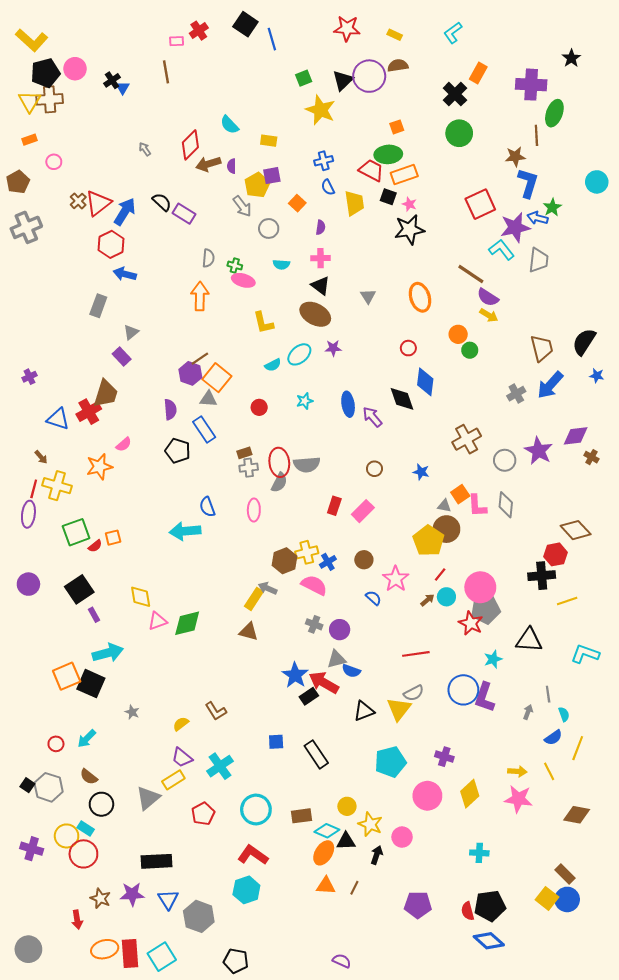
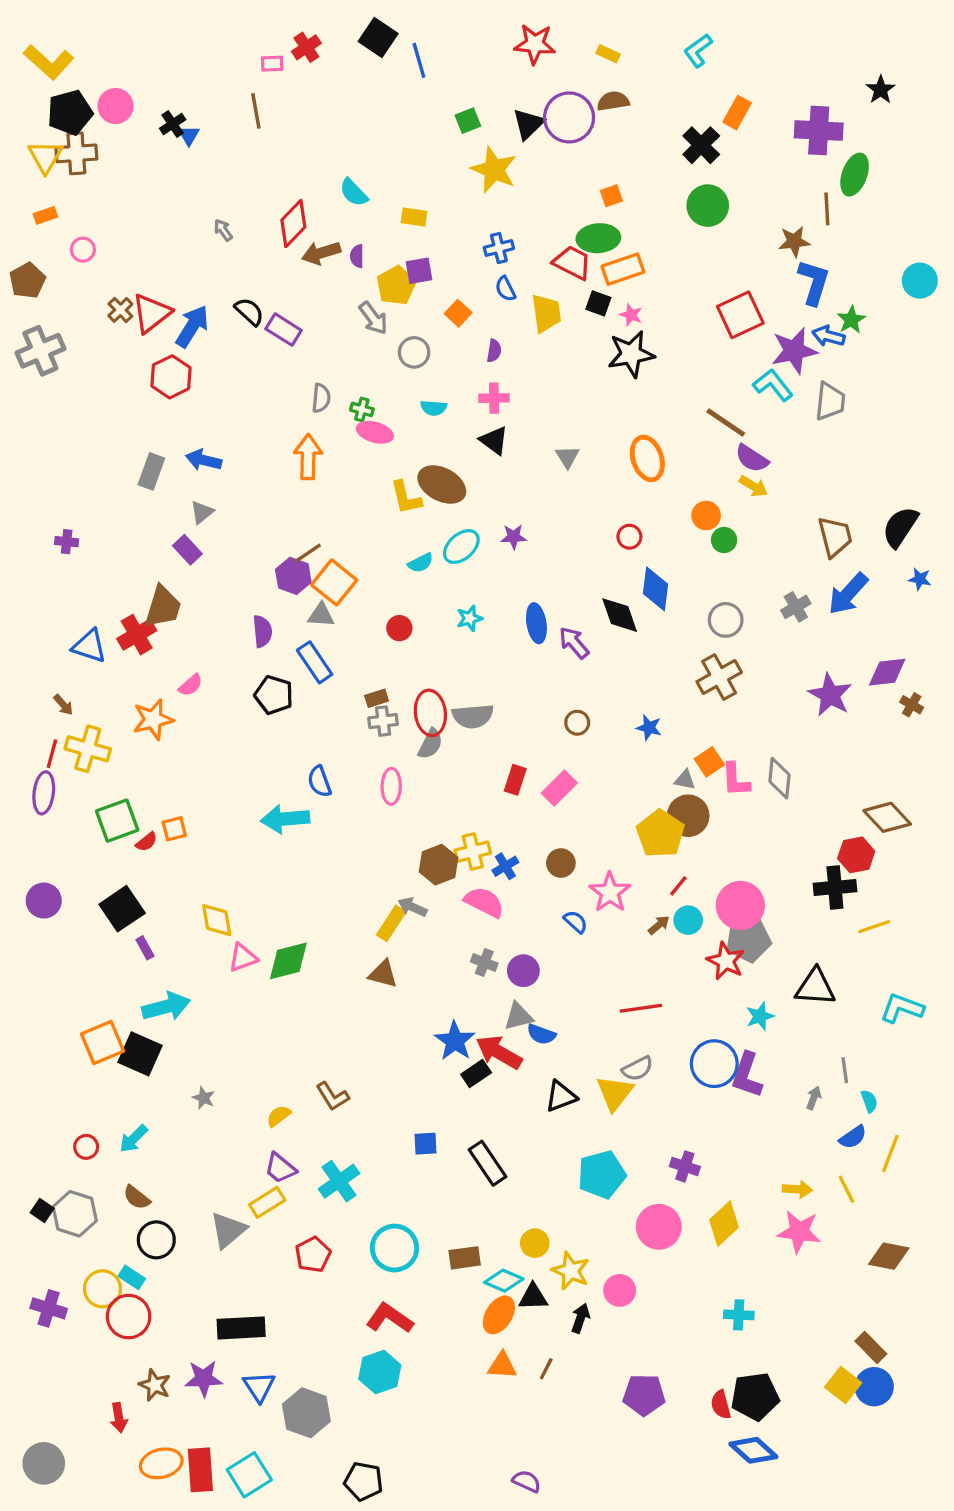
blue arrow: (125, 274) -> (204, 460), moved
brown ellipse: (315, 314) -> (442, 485), moved
purple cross: (29, 377) -> (67, 542), moved, turned 32
gray circle: (505, 460) -> (726, 620), moved

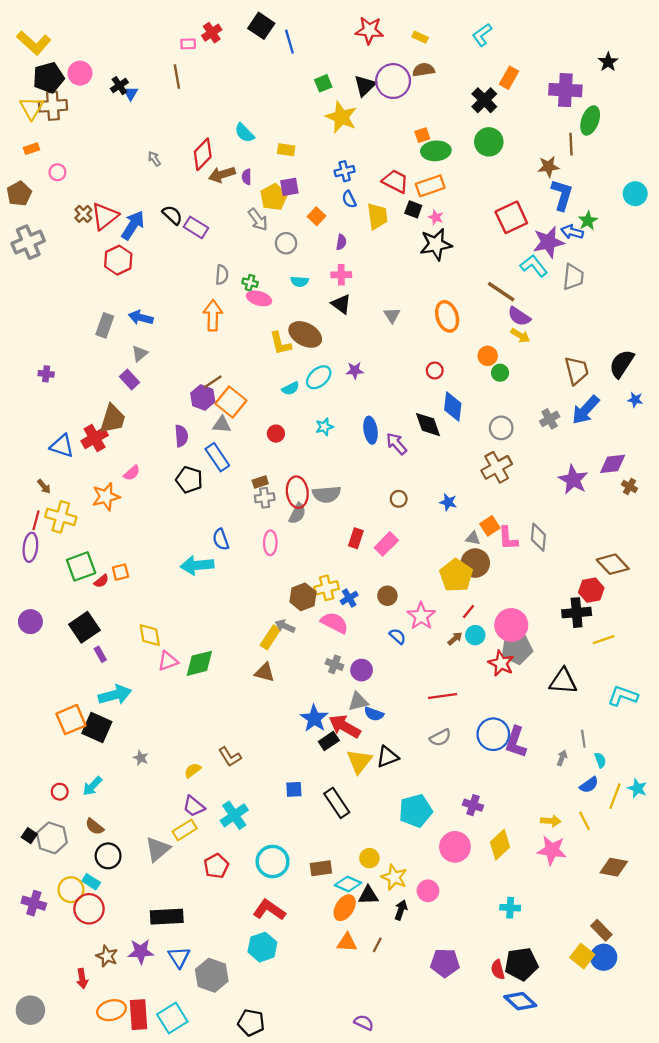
green ellipse: (598, 238) -> (436, 151), moved
cyan star: (760, 1016) -> (637, 788), moved, turned -30
yellow triangle: (615, 1093) -> (359, 761), moved

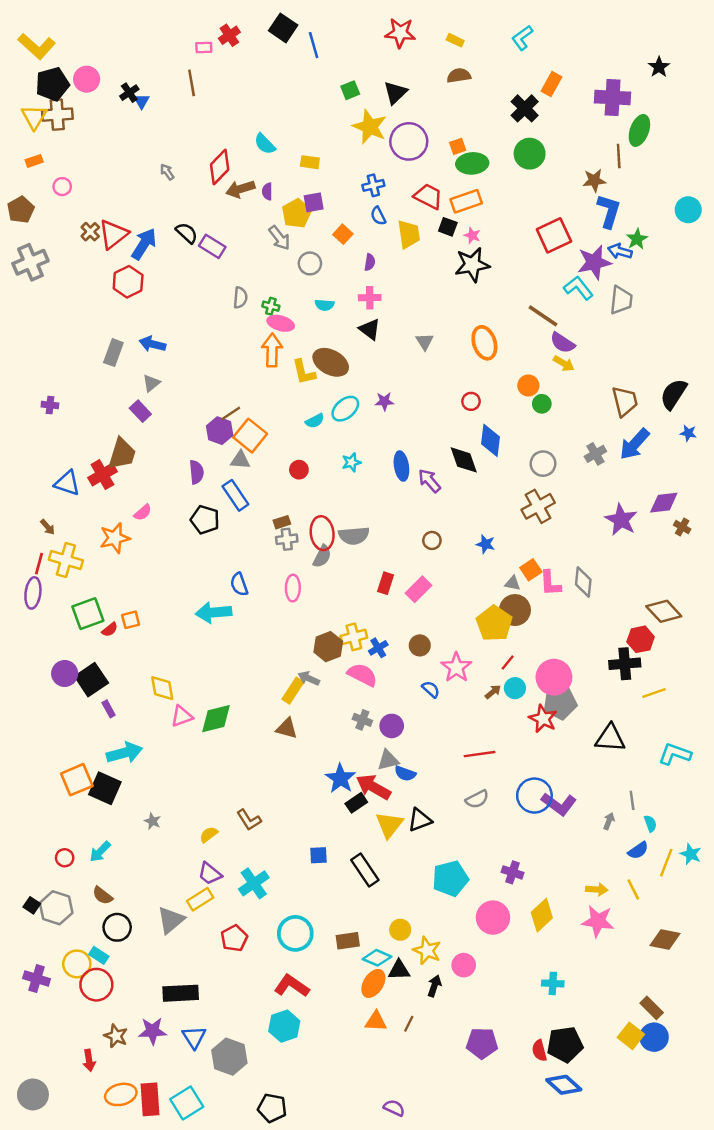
purple circle: (393, 81) -> (409, 141), moved
orange arrow: (213, 315) -> (272, 350), moved
purple circle: (30, 622) -> (65, 673), moved
purple L-shape: (516, 742) -> (559, 804), turned -72

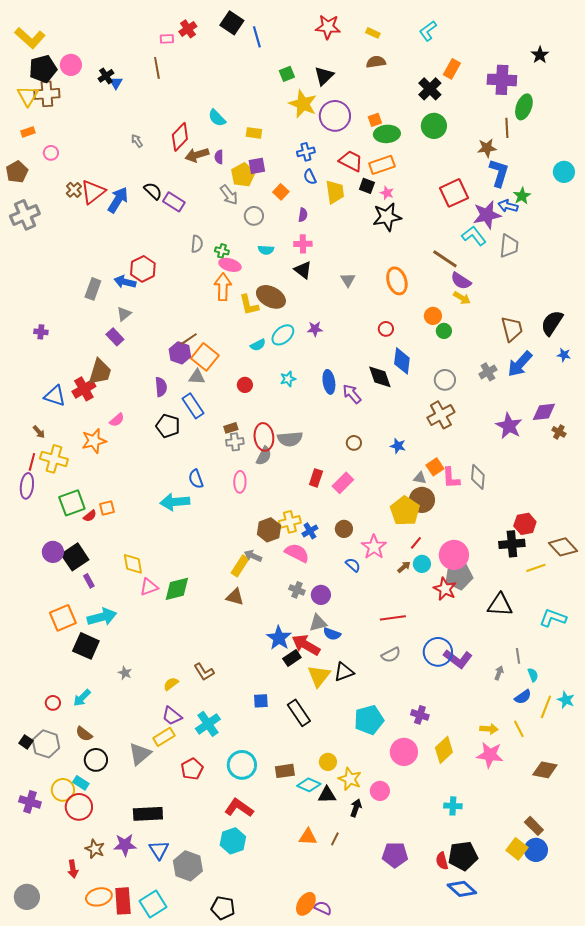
red hexagon: (128, 282) -> (143, 269), moved
brown diamond: (664, 611) -> (563, 547), moved
orange square: (77, 780) -> (63, 618), moved
orange ellipse: (373, 983) -> (306, 904), moved

